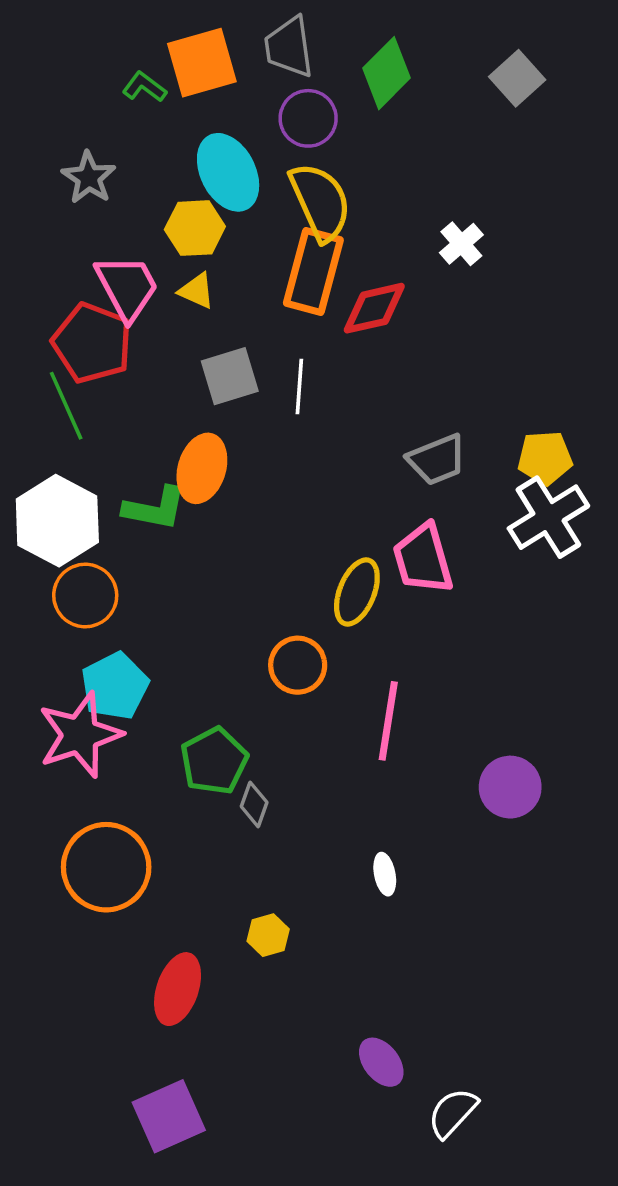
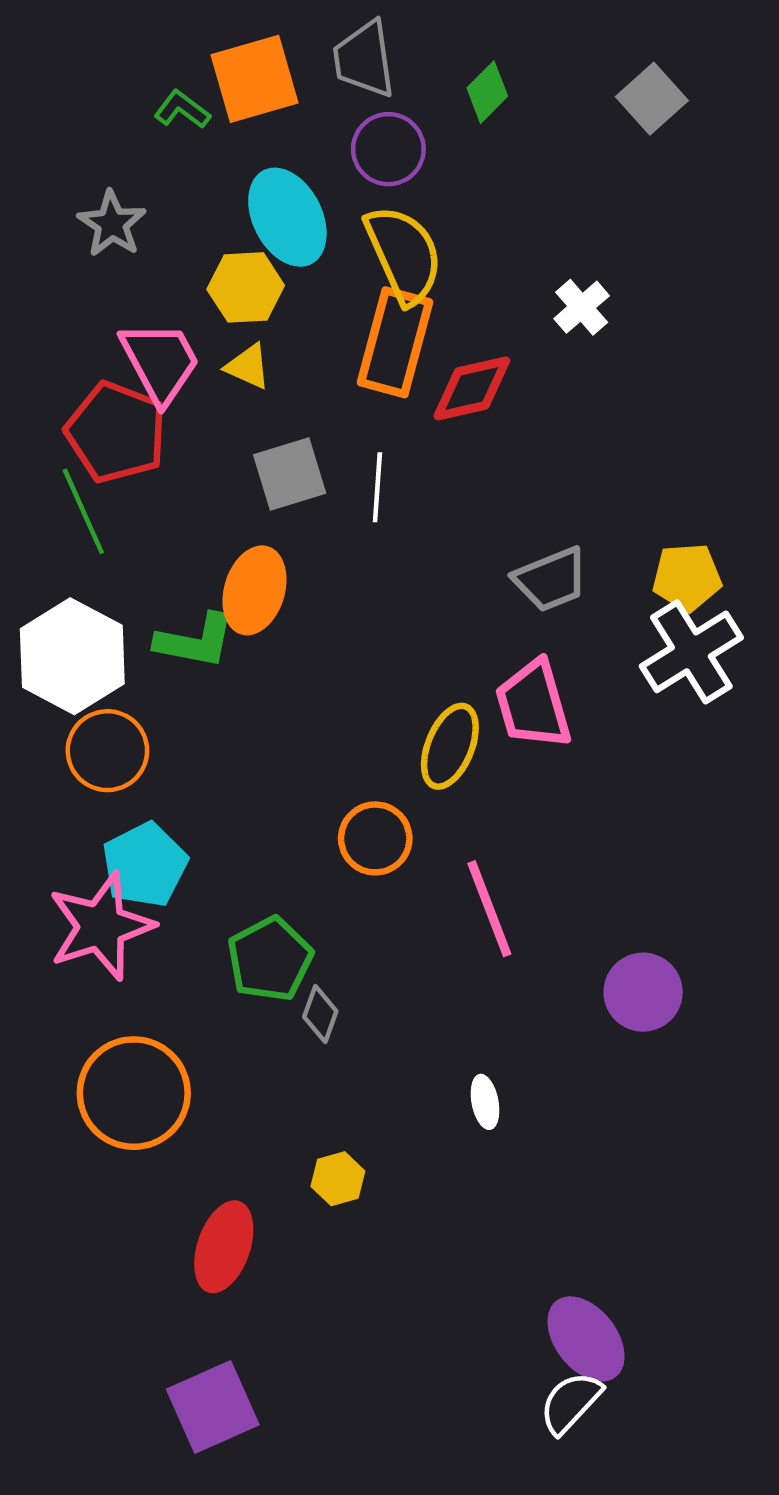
green diamond: (386, 73) -> (487, 92), size x0.7
pink line: (388, 721) -> (489, 909), turned -30
purple ellipse: (381, 1062) -> (586, 1339), moved, size x1.4

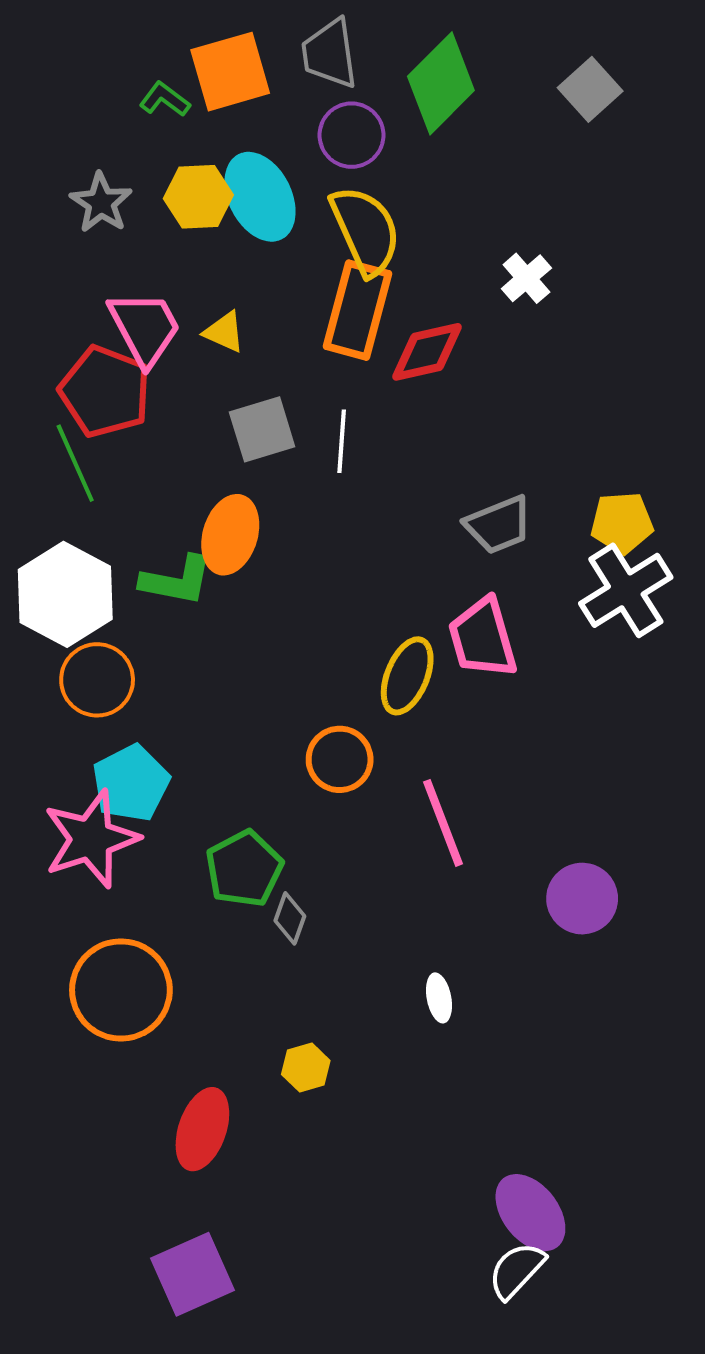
green diamond: (487, 92) -> (441, 83), size x1.8
yellow hexagon: (246, 287) -> (198, 197), moved

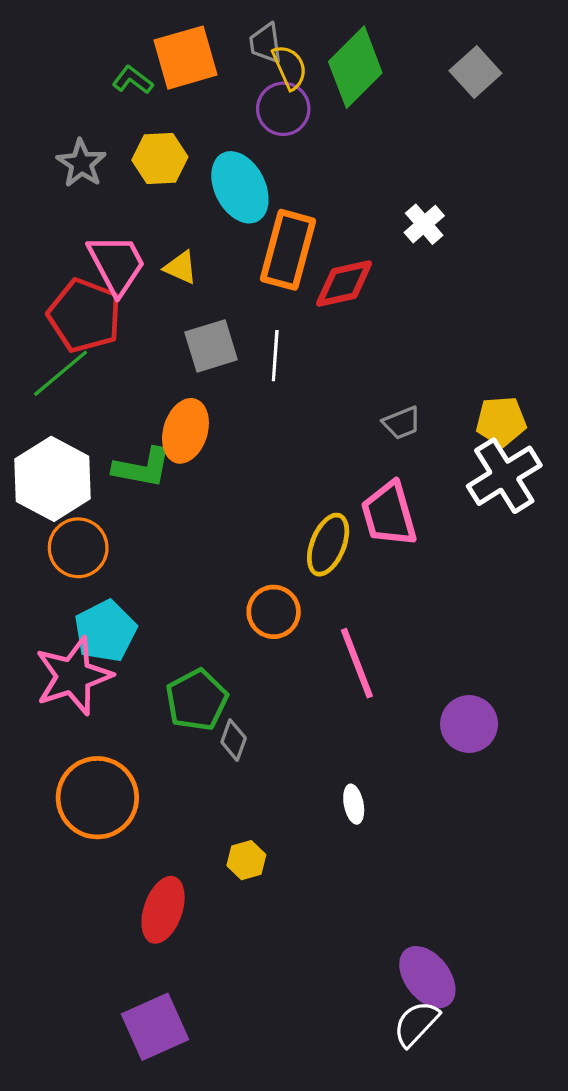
gray trapezoid: (330, 54) -> (266, 43), size x0.7
cyan ellipse: (260, 197) -> (240, 187), moved
yellow semicircle: (365, 231) -> (290, 67), moved, size x0.6
green line: (75, 463) -> (61, 373), turned 74
gray trapezoid: (499, 525) -> (402, 423), size x0.7

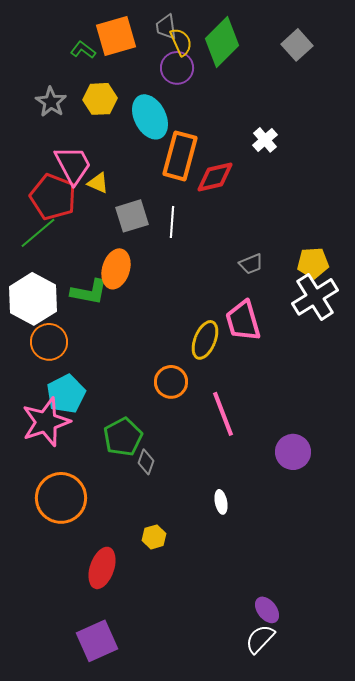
yellow triangle: (181, 267) -> (98, 183), moved
purple ellipse: (427, 977) -> (267, 610), size x0.7

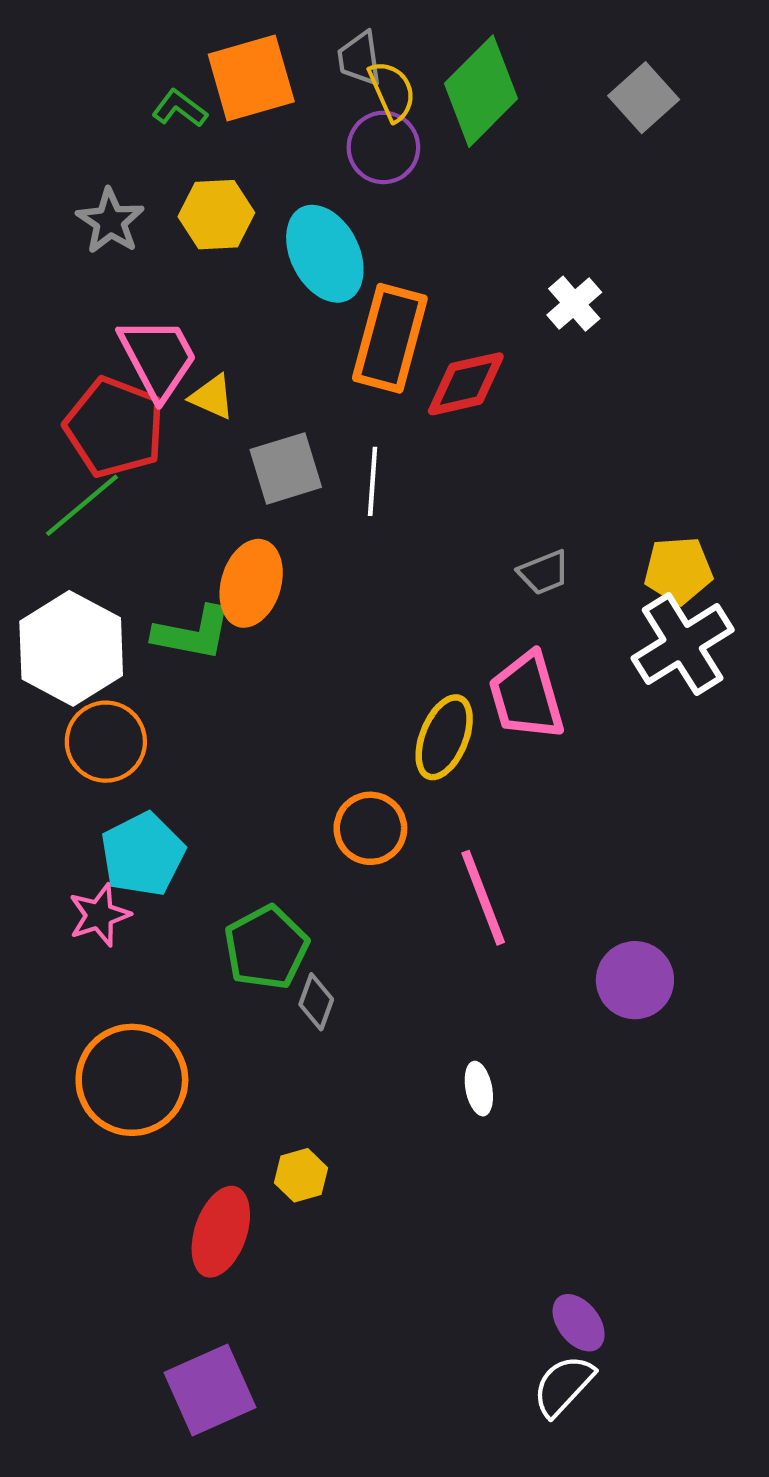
pink star: (46, 422) -> (99, 915), size x0.6
yellow hexagon: (154, 537) -> (301, 1175), moved

